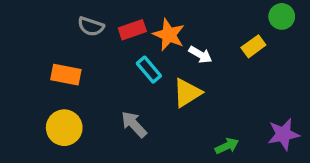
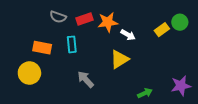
green circle: (282, 16) -> (180, 22), moved
orange star: (169, 35) -> (108, 22), turned -30
cyan rectangle: (149, 70) -> (72, 44), moved, turned 35
yellow circle: (64, 128) -> (29, 73), moved

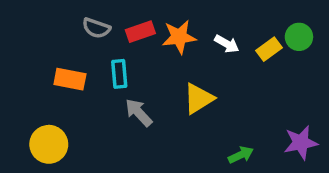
white arrow: (128, 35) -> (227, 44), moved
yellow circle: (29, 73) -> (49, 144), moved
gray arrow: (86, 79) -> (139, 113), moved

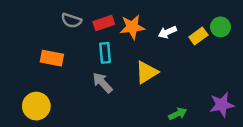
white arrow: (227, 44) -> (167, 32), turned 126
cyan rectangle: (119, 74) -> (105, 53), moved

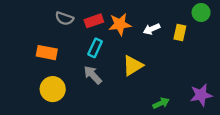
green circle: (220, 27) -> (201, 13), moved
yellow rectangle: (198, 36) -> (180, 33), turned -42
cyan rectangle: (105, 53) -> (95, 48), turned 30
yellow circle: (36, 106) -> (53, 89), moved

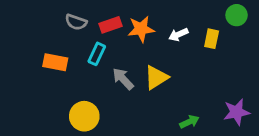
cyan rectangle: (95, 48) -> (97, 54), moved
gray arrow: (93, 75) -> (123, 79), moved
yellow circle: (53, 89) -> (84, 116), moved

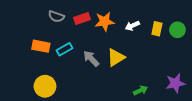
green circle: (237, 15) -> (177, 30), moved
cyan rectangle: (97, 54) -> (64, 49), moved, turned 35
yellow circle: (84, 116) -> (45, 86), moved

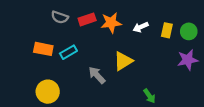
gray arrow: (91, 59) -> (97, 75), moved
purple star: (175, 83) -> (188, 60), moved
green arrow: (140, 90) -> (149, 96), turned 80

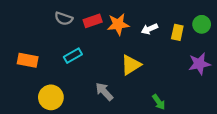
green circle: (189, 31) -> (202, 24), moved
orange rectangle: (43, 49) -> (28, 60), moved
gray arrow: (97, 75) -> (104, 92), moved

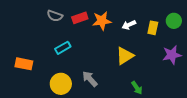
orange rectangle: (28, 60) -> (24, 64), moved
yellow triangle: (131, 65) -> (125, 56), moved
yellow circle: (51, 97) -> (61, 84), moved

